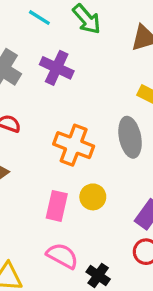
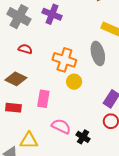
yellow circle: (93, 197) -> (74, 82), moved
pink rectangle: (57, 206) -> (43, 99), moved

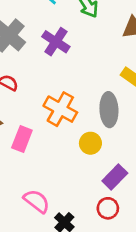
yellow circle: (74, 82) -> (90, 143), moved
pink rectangle: (43, 99) -> (22, 139), moved

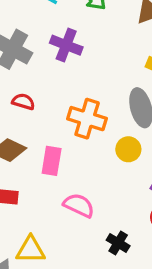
pink semicircle: (37, 201) -> (79, 205), moved

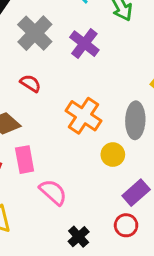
pink rectangle: (52, 161) -> (25, 160), moved, turned -36

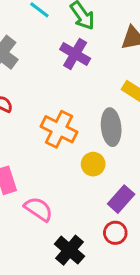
purple cross: (84, 44) -> (75, 54), moved
black cross: (79, 237) -> (70, 250), size x1.4

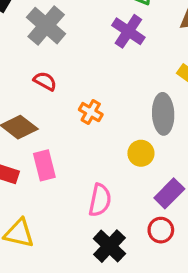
orange cross: (59, 129) -> (91, 112), moved, size x0.6
pink semicircle: (38, 209) -> (100, 200), moved, turned 64

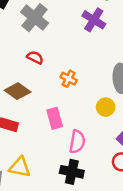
pink rectangle: (44, 165) -> (55, 118), moved
black cross: (109, 246) -> (72, 172), moved, turned -30

